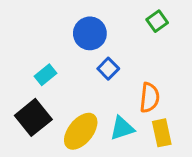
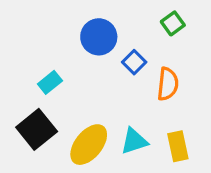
blue square: (108, 69) -> (134, 62), moved
orange semicircle: (150, 98) -> (168, 84), moved

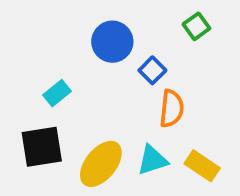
orange semicircle: (168, 84) -> (172, 109), moved
black square: (37, 129) -> (42, 147), turned 30
yellow rectangle: (178, 146) -> (202, 166), turned -44

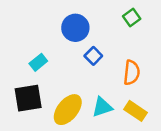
blue square: (152, 70) -> (93, 56), moved
orange semicircle: (172, 109) -> (132, 73), moved

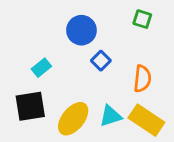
green square: (132, 18) -> (142, 19), turned -36
yellow rectangle: (135, 111) -> (146, 120), size x1.4

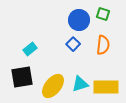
blue circle: (81, 30) -> (79, 20), moved
orange semicircle: (142, 79) -> (103, 45), moved
yellow rectangle: (146, 120) -> (106, 87), turned -35

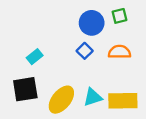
green square: (103, 14) -> (119, 16), turned -32
orange semicircle: (103, 45) -> (119, 52), turned -96

